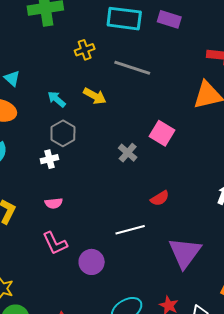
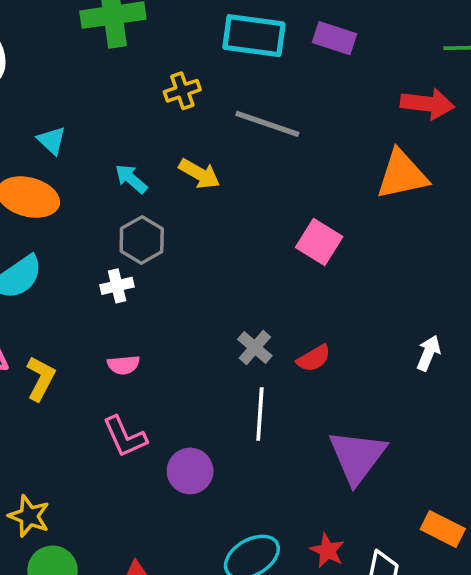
gray cross: (128, 153) -> (255, 348), moved
white line: (130, 230) -> (260, 414), turned -72

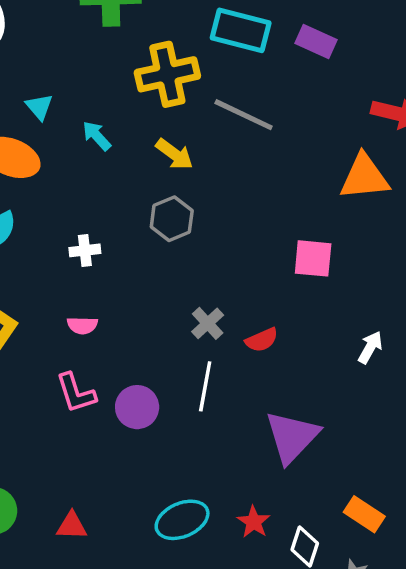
yellow cross: (182, 91) -> (167, 74), size x1.8
cyan arrow: (131, 179) -> (97, 136), moved
gray hexagon: (142, 240) -> (172, 219), moved
pink square: (319, 242) -> (313, 258), moved, turned -33
purple circle: (190, 471) -> (137, 407), moved

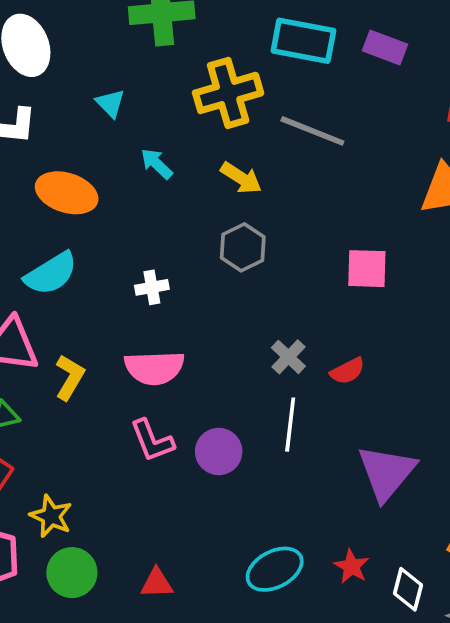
cyan triangle: (39, 107) -> (110, 103), moved
pink square: (313, 258) -> (367, 269), moved
pink semicircle: (82, 325) -> (154, 368), size x1.8

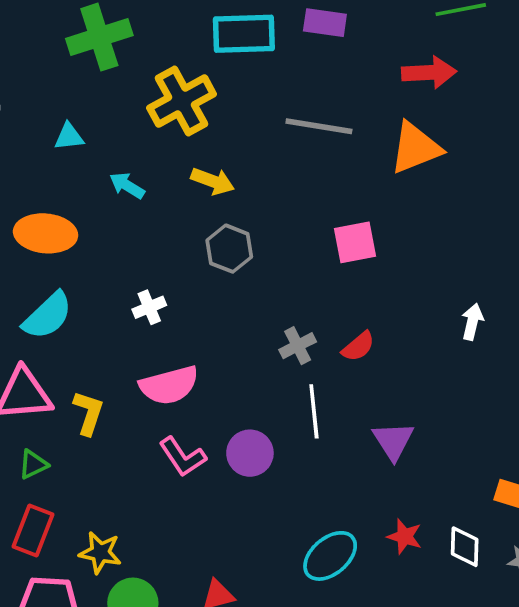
cyan triangle: (110, 103) -> (69, 137), turned -40
gray line: (312, 131) -> (319, 126), moved
gray cross: (288, 357) -> (298, 346), turned 32
purple triangle: (387, 473) -> (393, 441), moved, size x0.7

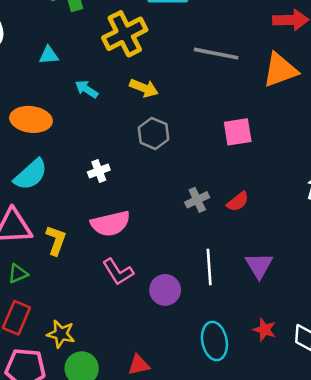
white line: (314, 411) -> (209, 267), moved
purple circle: (250, 453) -> (165, 290), moved
cyan ellipse: (330, 556) -> (214, 341), turned -63

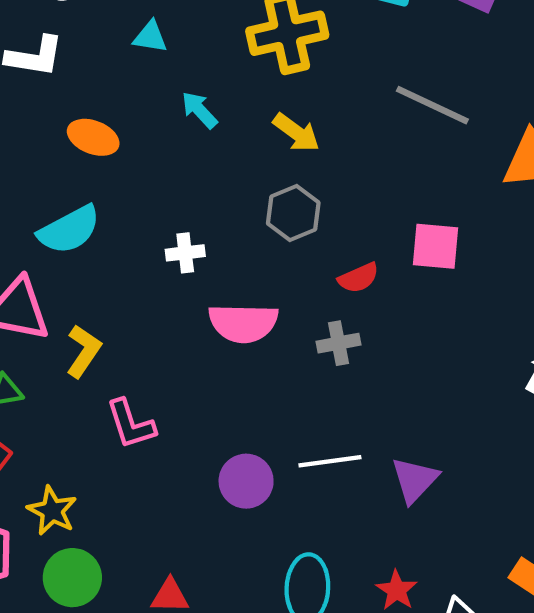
orange ellipse: (31, 119) -> (93, 137), size x0.7
red semicircle: (238, 202) -> (358, 278), moved
pink semicircle: (110, 224) -> (243, 323), moved
white line: (209, 267) -> (330, 461), turned 72
pink L-shape: (118, 272) -> (131, 424), moved

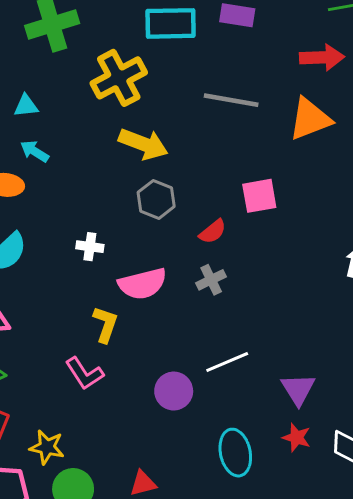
cyan arrow: (199, 110) -> (35, 151), moved
yellow arrow: (296, 132) -> (143, 144), size x1.4
white cross: (185, 253) -> (90, 247), turned 30
yellow L-shape: (84, 351) -> (105, 324), moved
purple triangle: (415, 480) -> (298, 389), moved

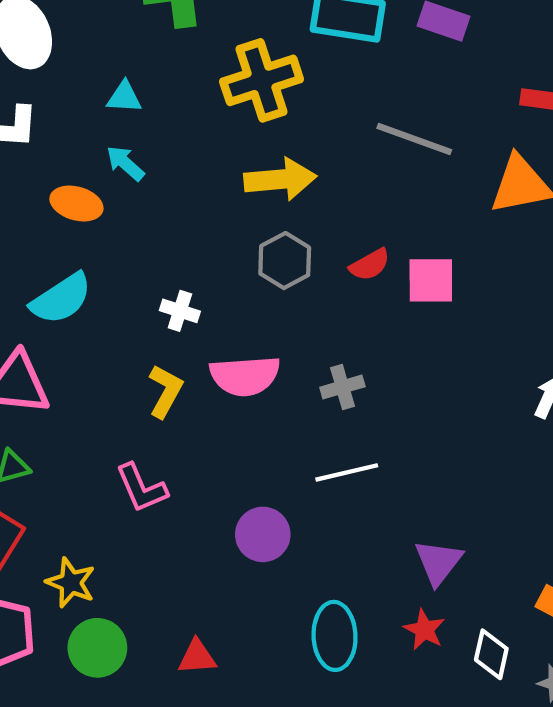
yellow arrow: (143, 144) -> (280, 179), turned -36
red semicircle: (213, 232) -> (370, 265), moved
yellow L-shape: (105, 324) -> (165, 391), moved
white line: (227, 362) -> (347, 472), moved

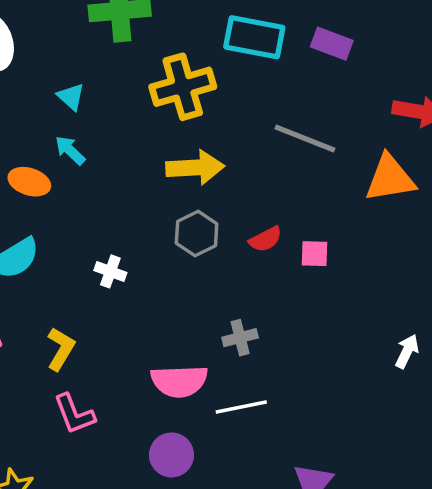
cyan triangle: (124, 97) -> (71, 97), turned 36
pink square: (431, 280) -> (315, 254), size x0.7
pink semicircle: (245, 376) -> (179, 381), moved
yellow L-shape: (165, 391) -> (61, 349), moved

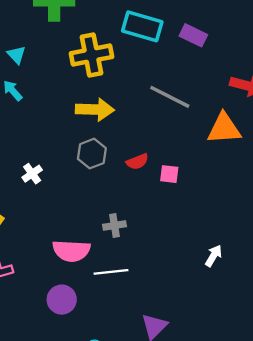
white cross: (110, 271) -> (32, 174), turned 30
white arrow: (407, 351) -> (214, 256), moved

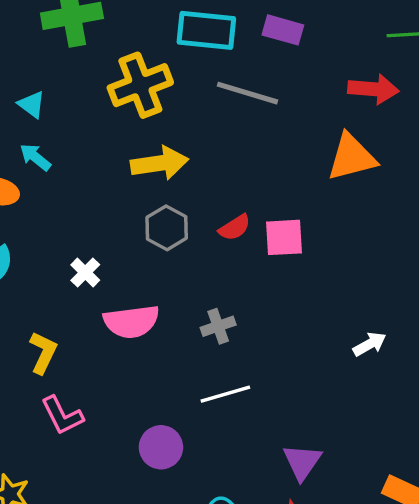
gray line: (170, 97) -> (248, 93), moved
pink square: (169, 174) -> (284, 237), size x1.4
pink semicircle: (71, 251) -> (131, 322), moved
white arrow: (214, 256) -> (370, 344), turned 40

